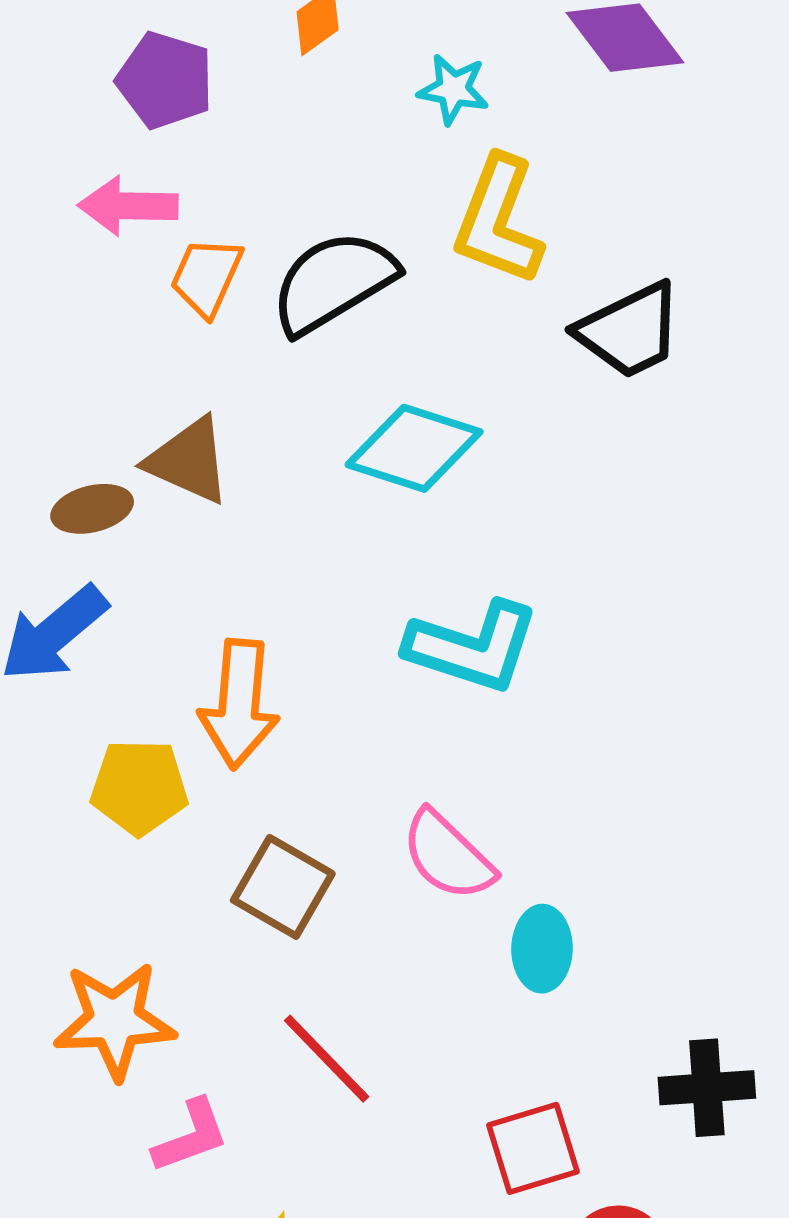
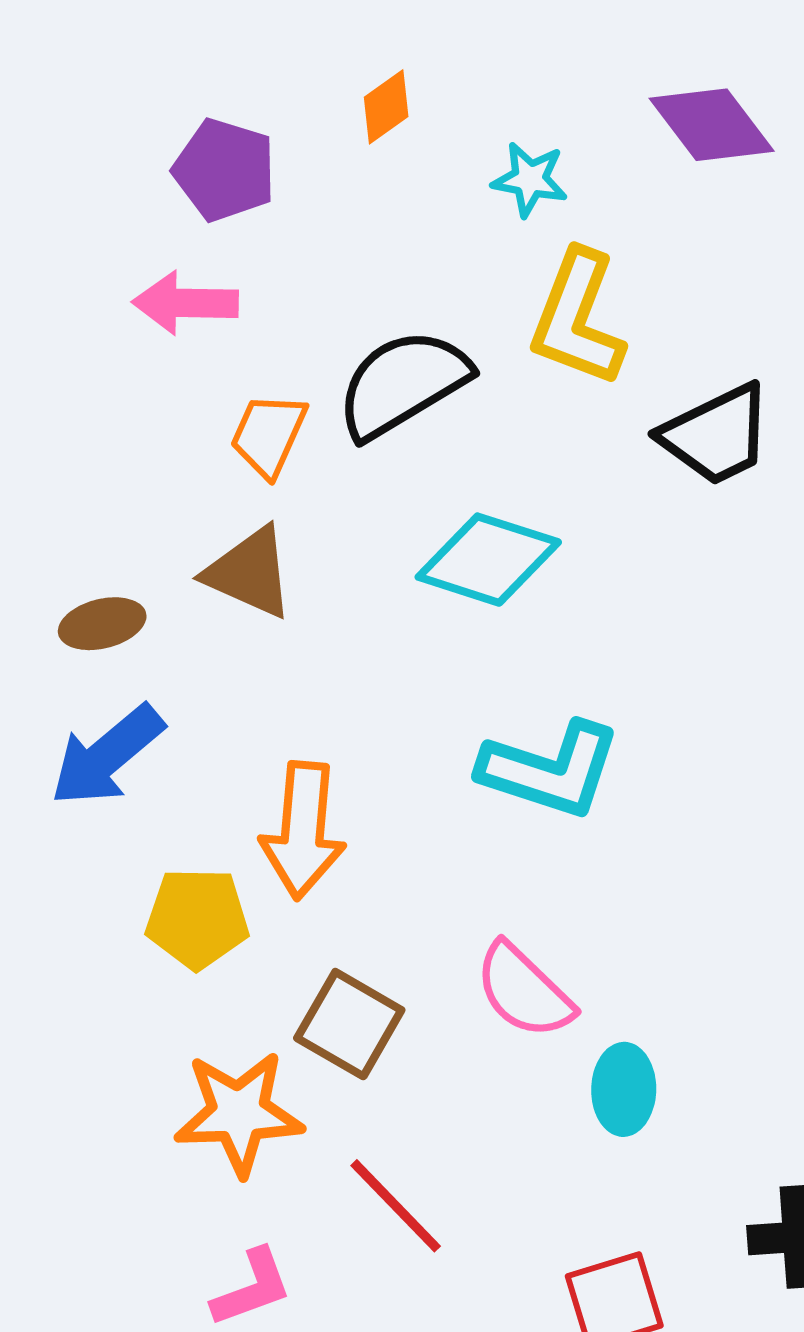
orange trapezoid: (207, 277) -> (268, 435), moved
brown ellipse: (92, 509) -> (102, 624), moved
orange star: (115, 1020) -> (239, 1113), moved

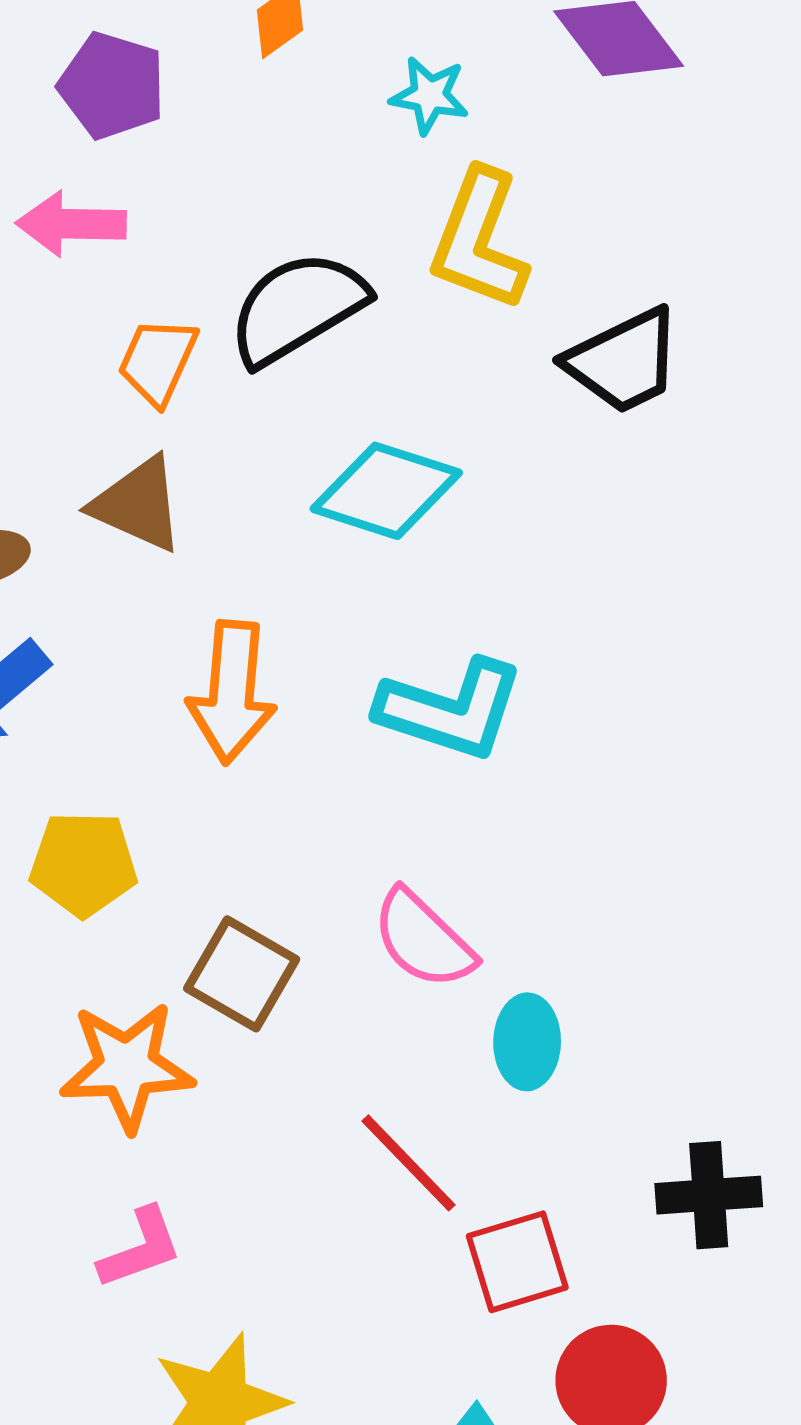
orange arrow: (303, 830) -> (232, 692), moved
red line: (396, 1206) -> (408, 1163), moved

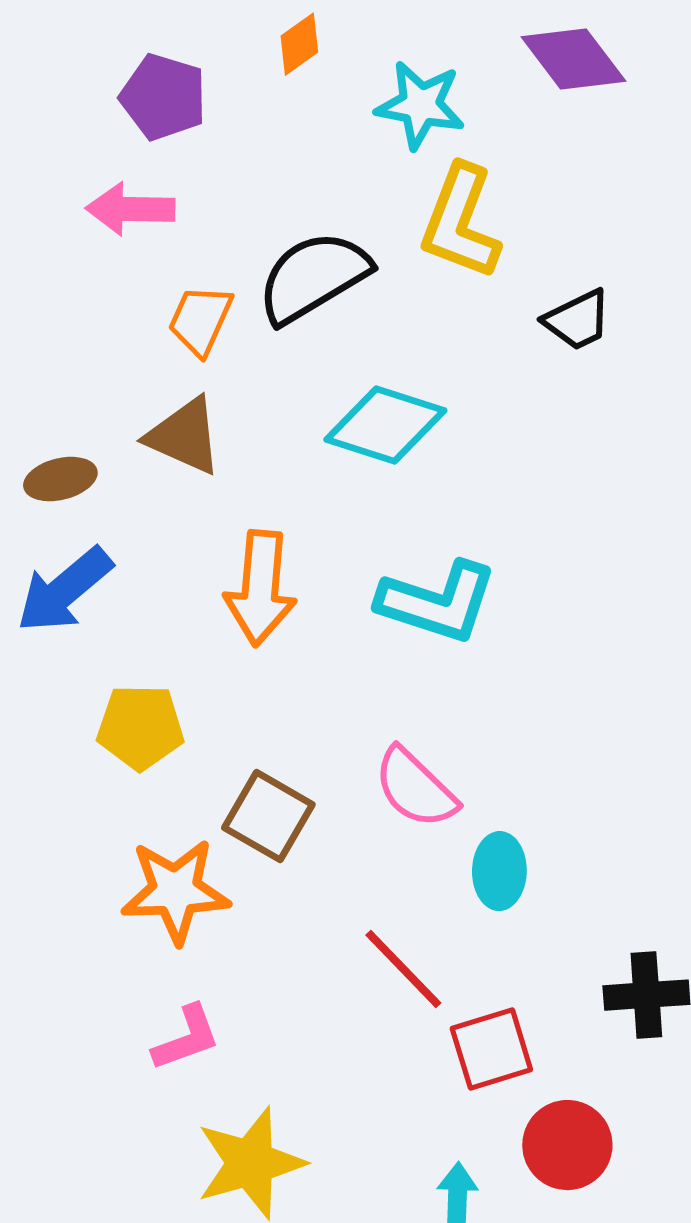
cyan star: (429, 95) -> (420, 105), size x1.4
black trapezoid: (623, 361) -> (577, 320), size x0.7

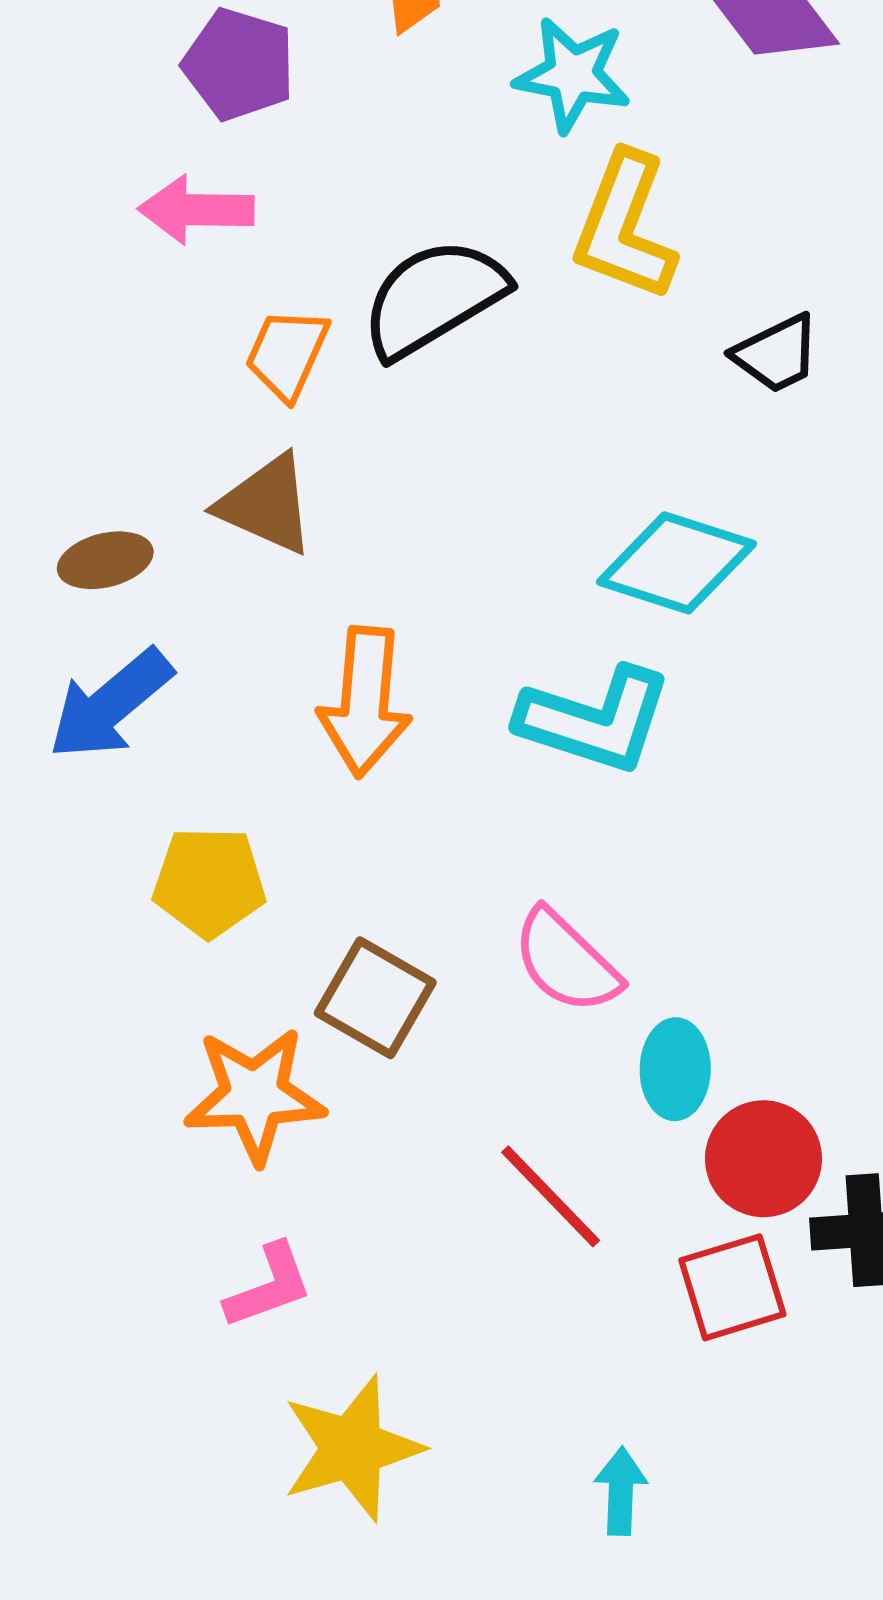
cyan diamond: (385, 425) -> (676, 563), moved
red square: (491, 1049) -> (732, 1287), moved
red circle: (567, 1145) -> (763, 1159), moved

